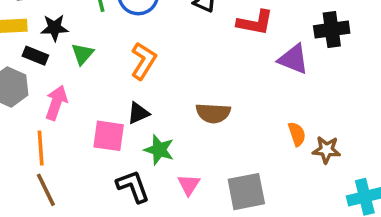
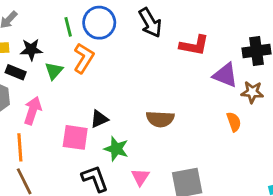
orange L-shape: (143, 61) -> (84, 58), moved
orange semicircle: (297, 134) -> (234, 122), moved
brown star: (326, 150) -> (252, 92), moved

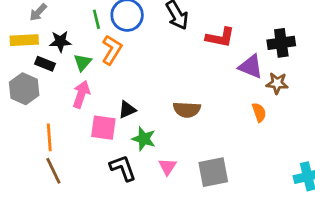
pink arrow: (33, 111) -> (81, 94), moved

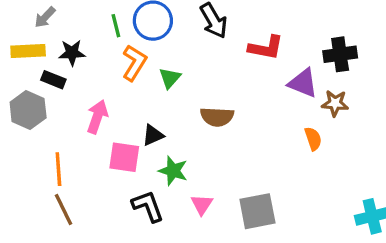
green triangle: (83, 62) -> (170, 78), moved
brown semicircle: (187, 110) -> (217, 117), moved

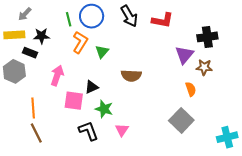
red L-shape: (266, 48) -> (163, 20), moved
purple triangle: (303, 83) -> (184, 55), turned 48
gray square: (257, 211) -> (181, 120), moved, turned -35

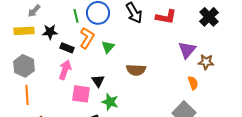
black cross: (207, 37) -> (209, 17), moved, turned -36
black rectangle: (30, 53) -> (67, 48), moved
black triangle: (92, 87) -> (98, 81), turned -40
orange line: (33, 108) -> (27, 95), moved

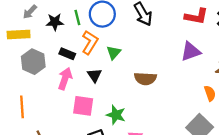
red L-shape: (166, 17) -> (196, 16), moved
black star: (50, 32) -> (55, 22), moved
purple triangle: (187, 50) -> (191, 51), moved, turned 30
gray hexagon: (24, 66) -> (33, 62), moved
black triangle: (98, 81) -> (94, 75), moved

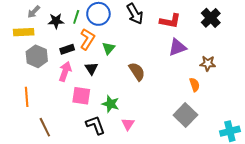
red L-shape: (196, 16) -> (170, 21), moved
green line: (77, 17) -> (76, 17), turned 32
black rectangle: (67, 54) -> (67, 49), turned -40
brown semicircle: (145, 79) -> (137, 72), turned -126

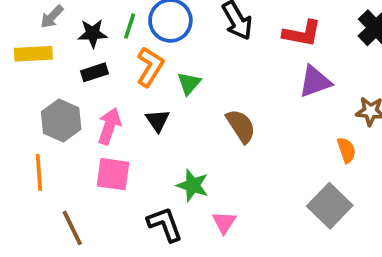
black rectangle: (67, 49) -> (94, 72), moved
gray hexagon: (37, 56) -> (61, 120), moved
pink square: (81, 96) -> (113, 174), moved

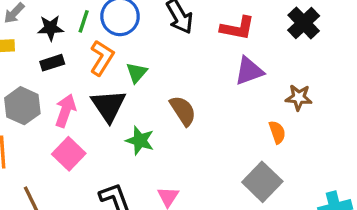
black triangle: (157, 120) -> (108, 106), size x1.6
pink square: (113, 174) -> (69, 154), turned 36
green star: (193, 185) -> (140, 140), moved

